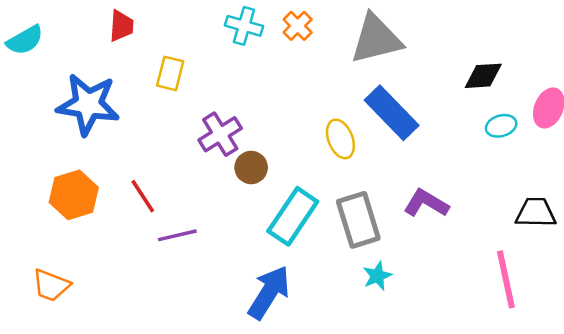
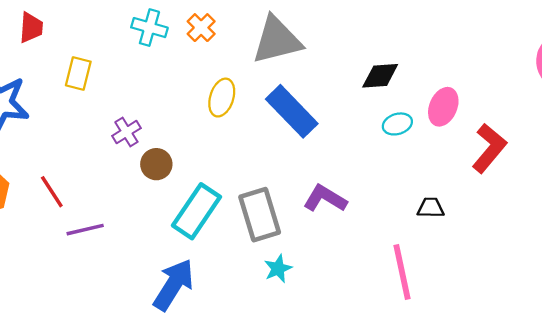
purple cross: (220, 134) -> (126, 132), size x0.7
yellow ellipse: (340, 139) -> (222, 98), moved, turned 39
black trapezoid: (536, 213) -> (431, 208), size x0.7

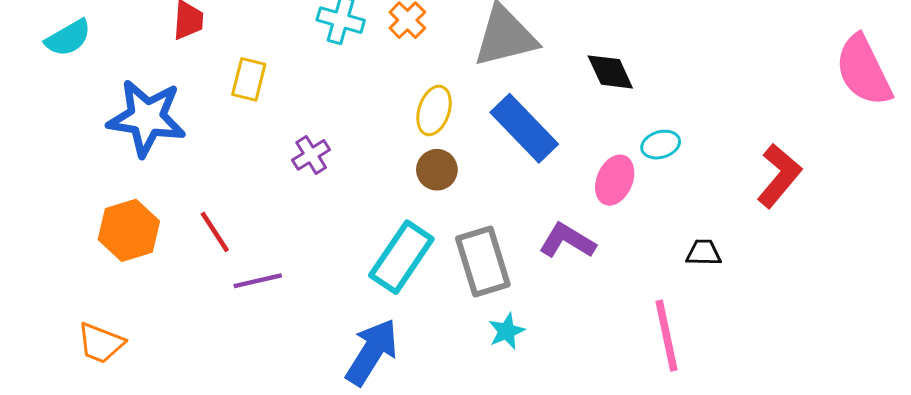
black diamond: (380, 76) -> (610, 72), moved, turned 69
pink ellipse: (443, 107) -> (615, 180), moved
brown circle: (156, 164) -> (437, 170), moved

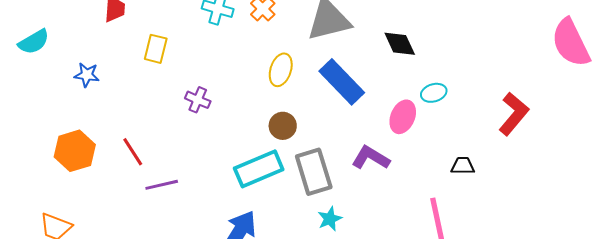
cyan semicircle: (68, 38) -> (34, 42), moved
blue star: (147, 118) -> (87, 75), size x0.5
purple cross: (311, 155) -> (198, 100), turned -35
brown circle: (437, 170) -> (283, 126), moved
cyan rectangle: (401, 257) -> (259, 169), turned 33

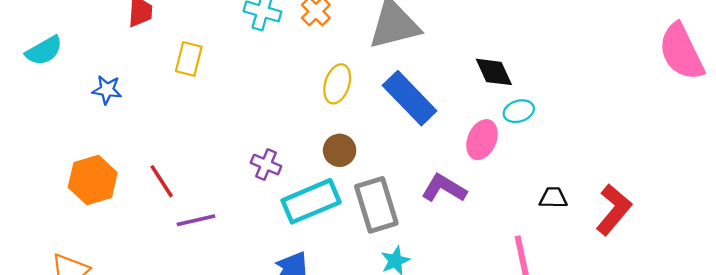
black diamond: (400, 44) -> (494, 72), moved
purple cross: (198, 100) -> (266, 165), moved
red L-shape: (514, 114) -> (614, 210), moved

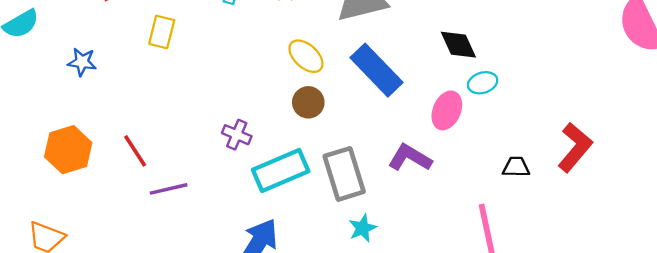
yellow ellipse: (337, 84) -> (306, 56), turned -66
brown circle: (340, 150) -> (308, 102), moved
red L-shape: (614, 210) -> (575, 147), moved

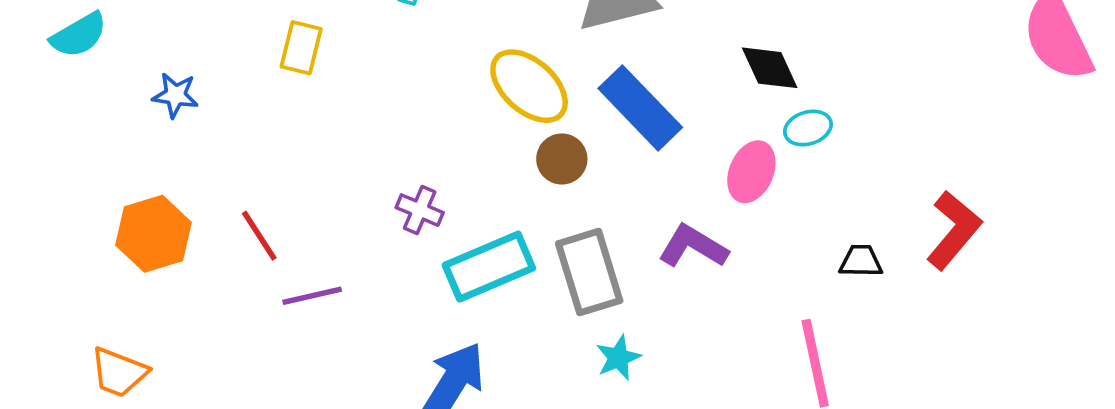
yellow ellipse: (306, 56) -> (529, 86), size x1.4
brown circle: (308, 102) -> (562, 159), moved

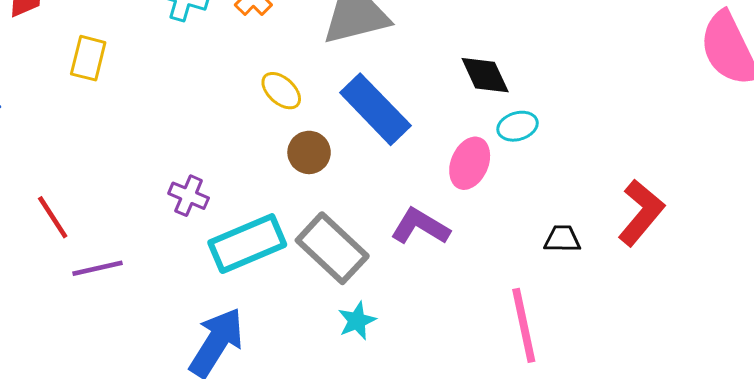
yellow ellipse: (529, 86) -> (281, 91), size x0.6
gray rectangle: (589, 272) -> (332, 248), turned -30

